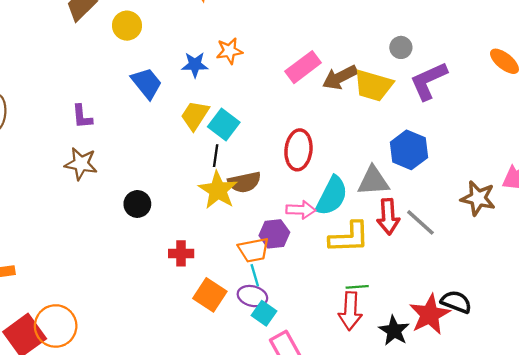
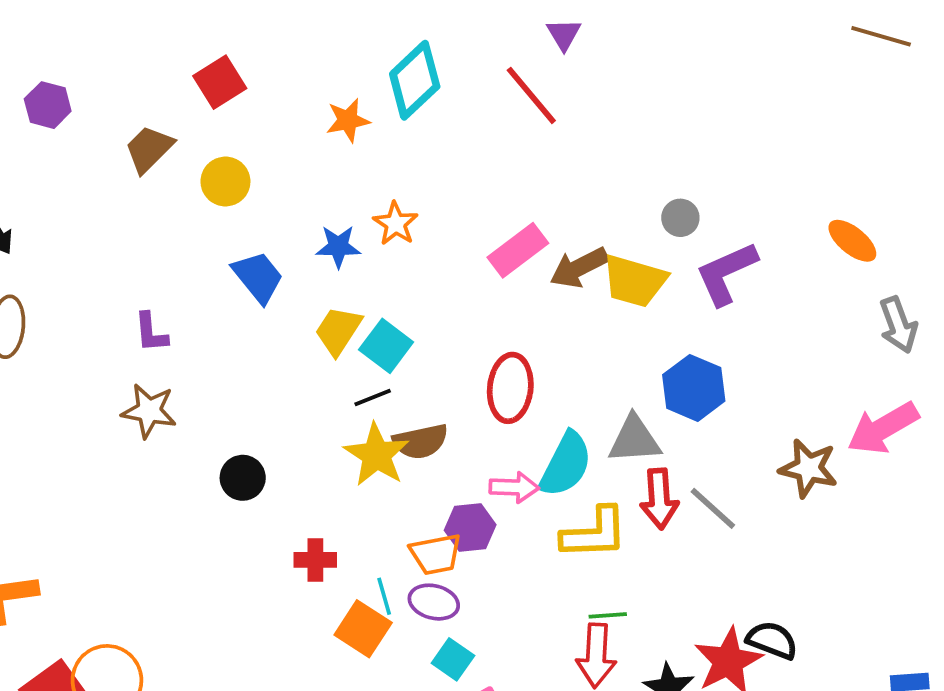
orange star: (229, 51) -> (396, 224), turned -30
black line: (216, 156) -> (373, 397), turned 60
cyan line: (255, 275) -> (384, 596), moved
purple ellipse: (252, 296) -> (434, 602), moved

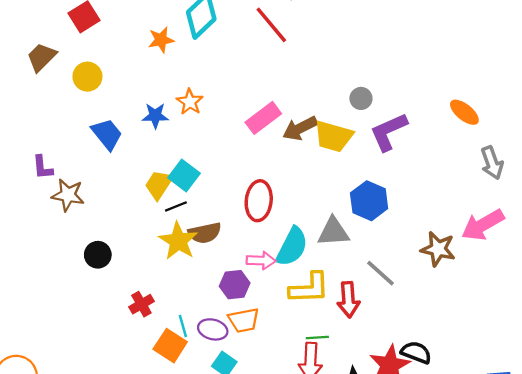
yellow trapezoid: (338, 331) -> (159, 185), moved
brown star: (149, 411) -> (68, 195), moved
red arrow: (659, 499) -> (348, 300), moved
orange trapezoid: (436, 554) -> (244, 320), moved
red cross: (315, 560) -> (141, 304), turned -30

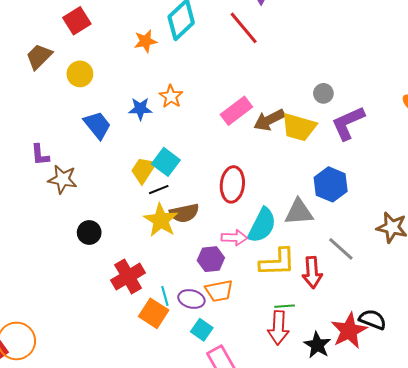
red cross: (141, 304) -> (128, 276), size x1.5

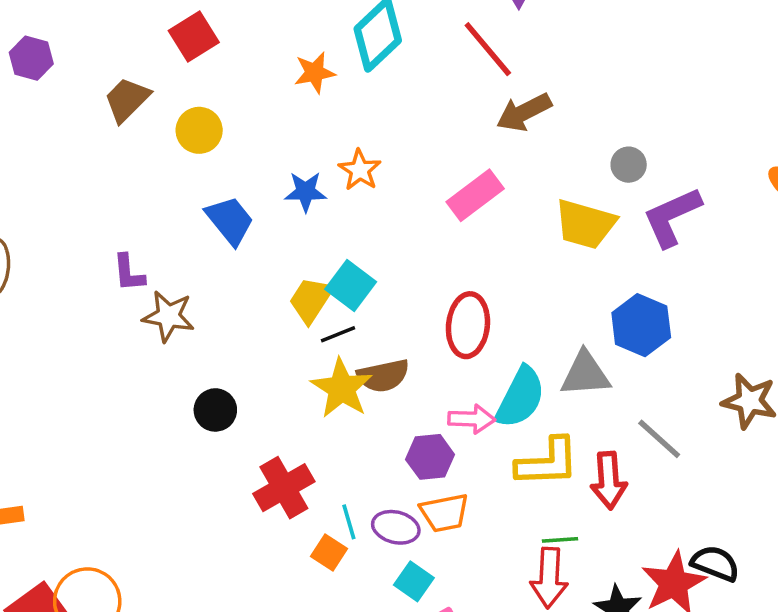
brown arrow: (269, 120) -> (524, 112), moved
orange square: (154, 313) -> (329, 553), size x0.7

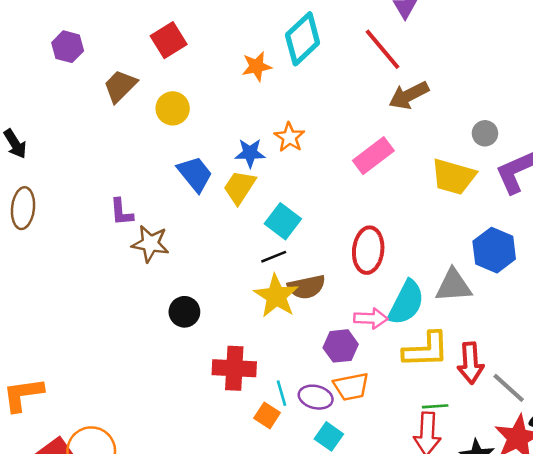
purple hexagon: (31, 58) -> (68, 47), moved
yellow trapezoid: (311, 300) -> (240, 187), moved
gray line: (659, 439) -> (509, 388), moved
red cross: (284, 488) -> (234, 368), turned 33

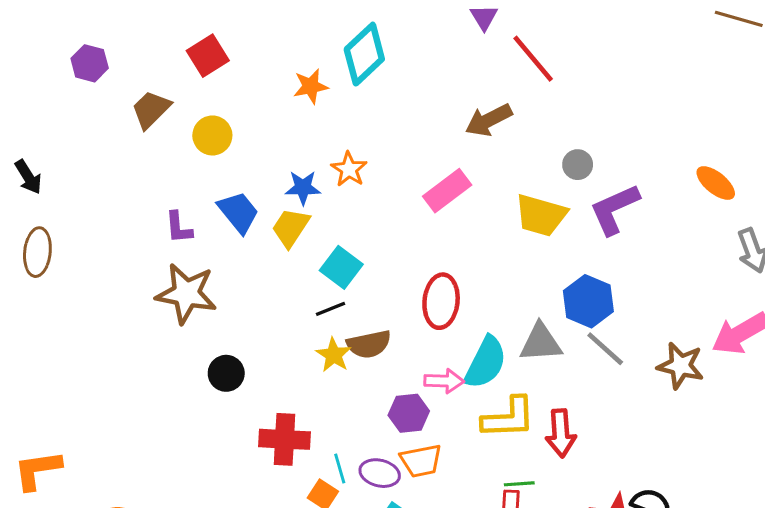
red line: (383, 49) -> (533, 59), moved
purple L-shape: (121, 212) -> (179, 228), moved
brown star: (150, 244) -> (186, 294), size x1.4
yellow star: (276, 296) -> (334, 355), size x0.7
gray line: (509, 388) -> (605, 349), moved

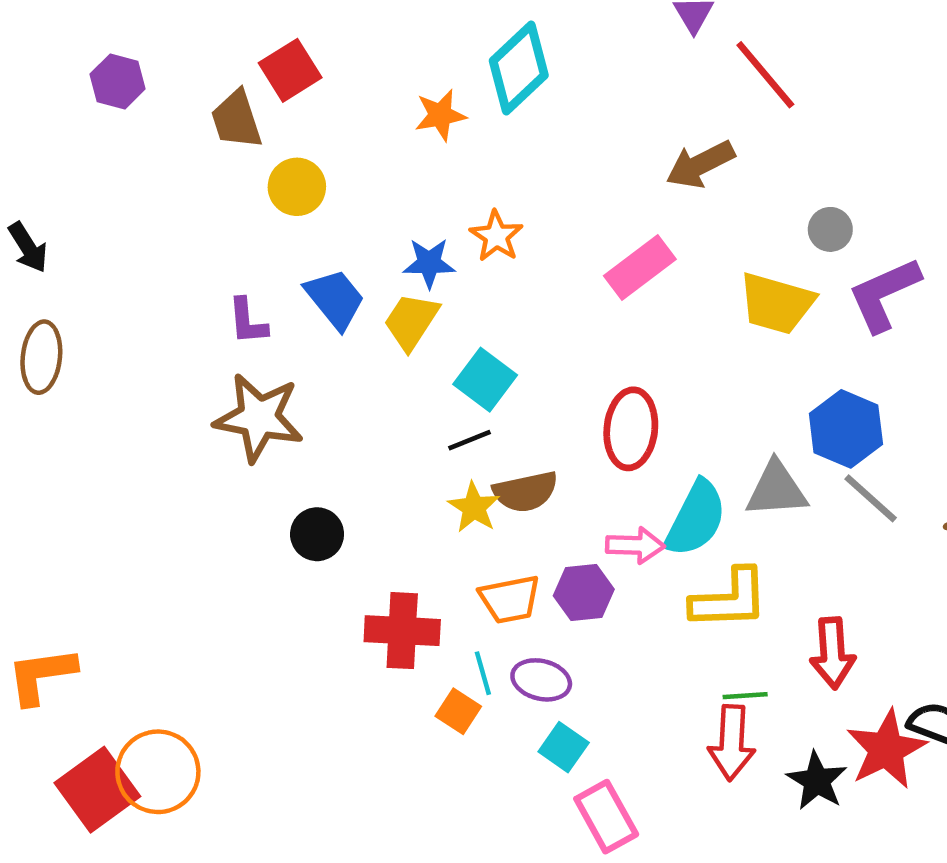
brown trapezoid: (151, 109) -> (236, 120), moved, turned -63
red arrow: (561, 433) -> (833, 653), moved
orange trapezoid: (421, 461) -> (510, 599), moved

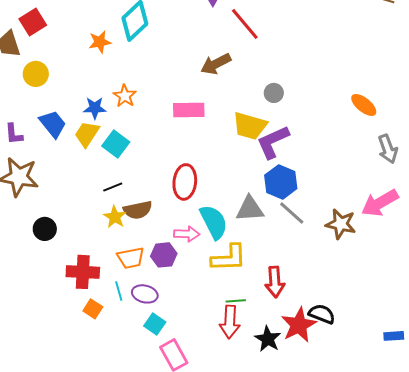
pink rectangle: (640, 268) -> (189, 110), turned 36
purple L-shape: (884, 294) -> (273, 142), moved
cyan square: (485, 380) -> (116, 144), moved
cyan semicircle: (696, 519) -> (214, 222), turned -54
orange square: (458, 711) -> (93, 309), moved

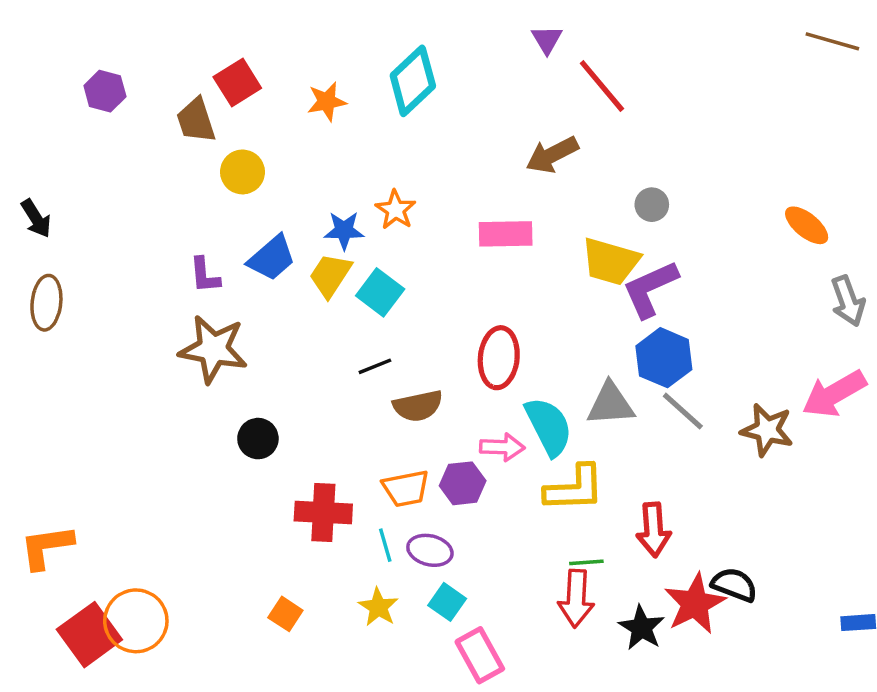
orange star: (100, 42) -> (327, 101), moved
blue trapezoid: (53, 124) -> (272, 258), turned 88
yellow star: (115, 217) -> (378, 607), moved
orange square: (93, 309) -> (285, 614), moved

